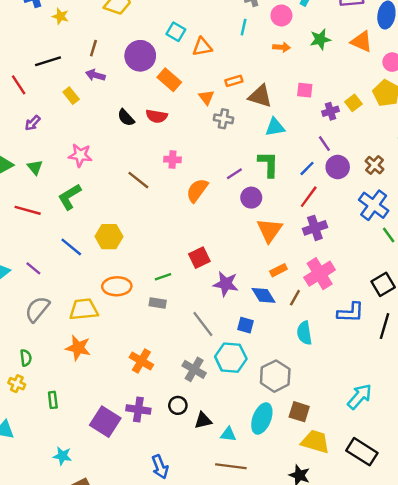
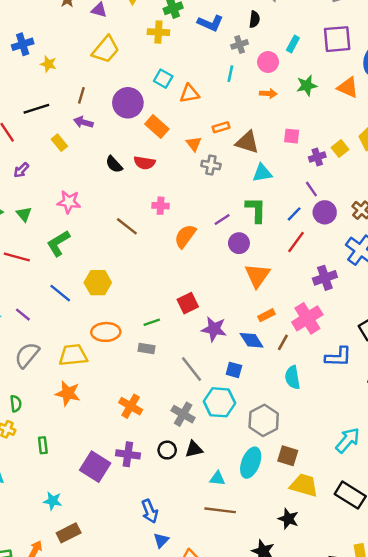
purple cross: (315, 228) -> (325, 278), moved
black triangle: (203, 420) -> (194, 449), moved

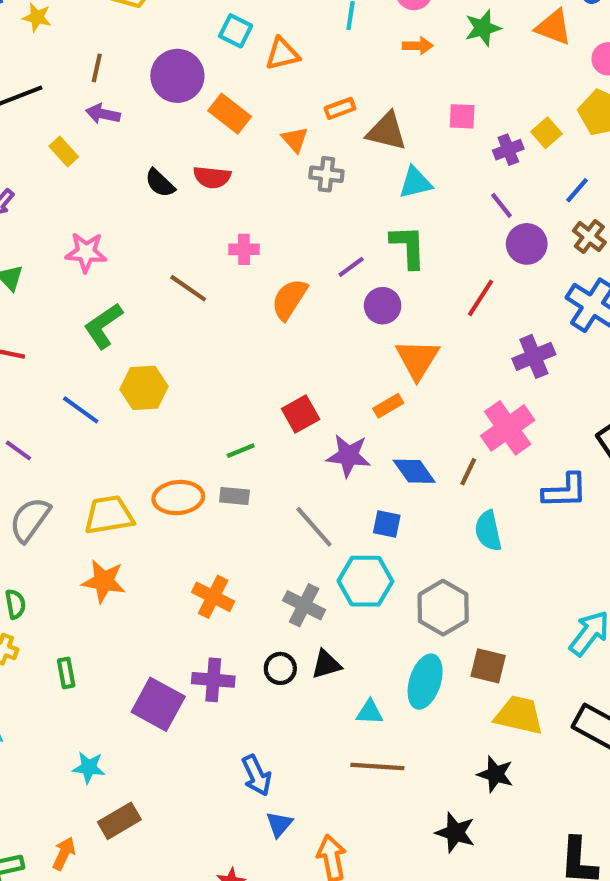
blue line: (294, 214) -> (577, 190), moved
green L-shape: (58, 243) -> (103, 326), moved
orange rectangle: (266, 315) -> (388, 406), moved
orange ellipse: (106, 332) -> (178, 498), moved

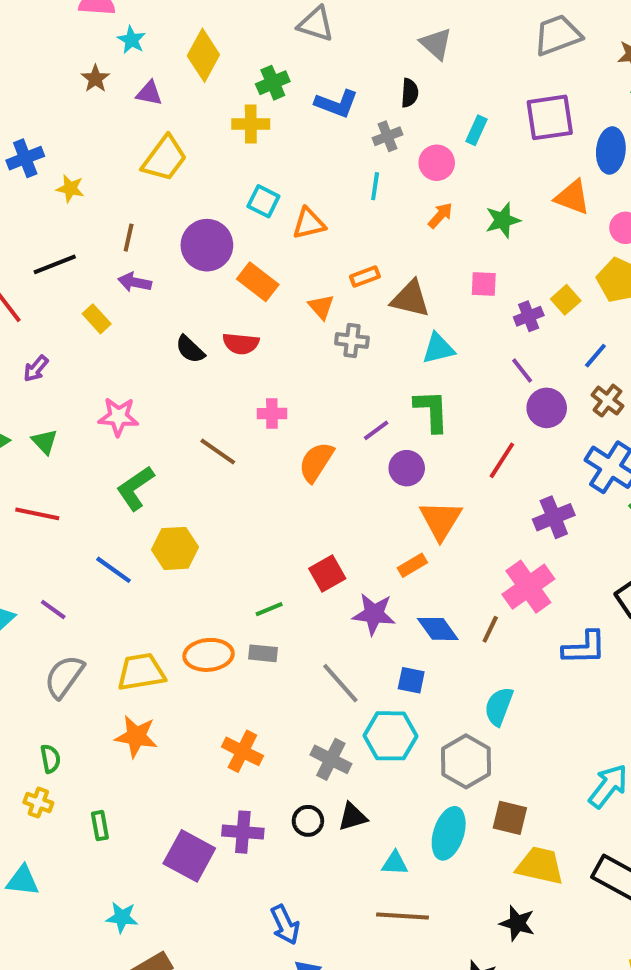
green star: (483, 28) -> (503, 220), moved
orange arrow: (418, 46) -> (440, 215), turned -48
cyan semicircle: (488, 531) -> (499, 706), moved, turned 33

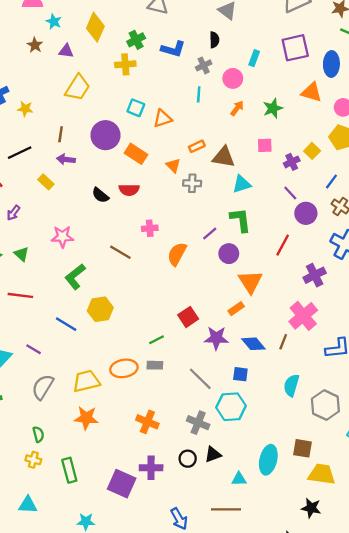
gray hexagon: (466, 761) -> (325, 405), moved
green rectangle: (100, 826) -> (69, 470), size x1.5
brown line: (403, 916) -> (226, 509), moved

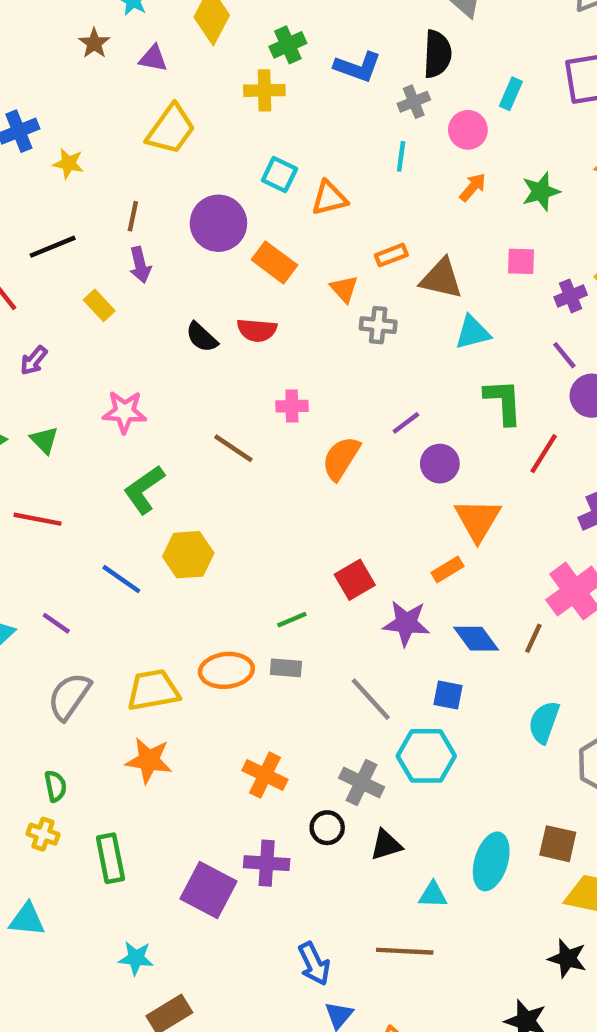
black semicircle: (214, 40) -> (437, 54), size x1.5
purple arrow: (66, 159) -> (140, 265), turned -114
green L-shape: (240, 220) -> (503, 402), moved
black circle: (188, 459) -> (327, 828), moved

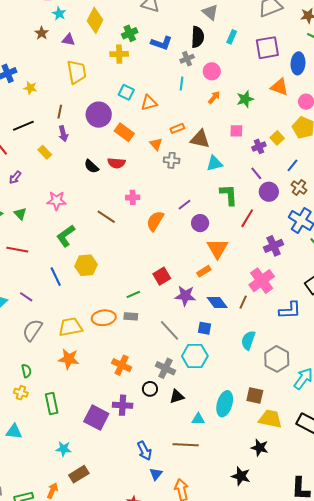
cyan rectangle: (511, 94) -> (232, 37), moved
yellow trapezoid: (171, 129) -> (77, 72), turned -45
blue line: (121, 579) -> (56, 277), turned 30

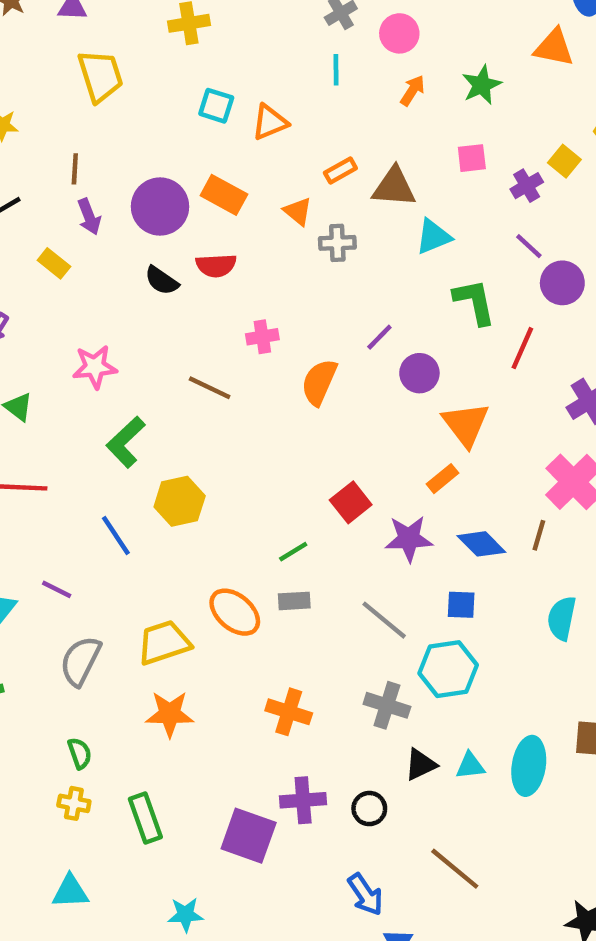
purple circle: (99, 115) -> (160, 207), moved
orange ellipse: (104, 318) -> (235, 612), turned 55
black circle: (150, 389) -> (369, 809), moved
cyan triangle: (198, 419) -> (470, 766), moved
brown line: (186, 445) -> (455, 869), turned 45

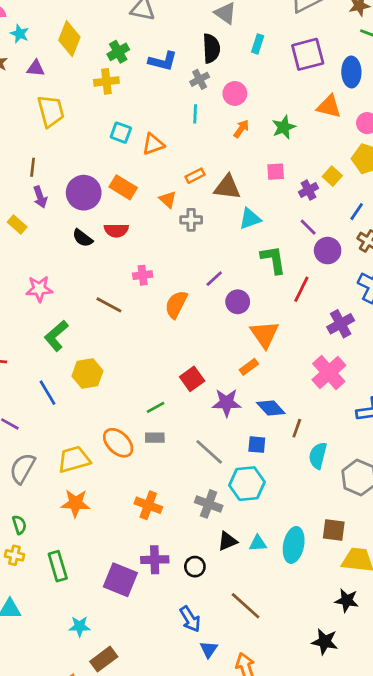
brown line: (539, 535) -> (297, 428), moved

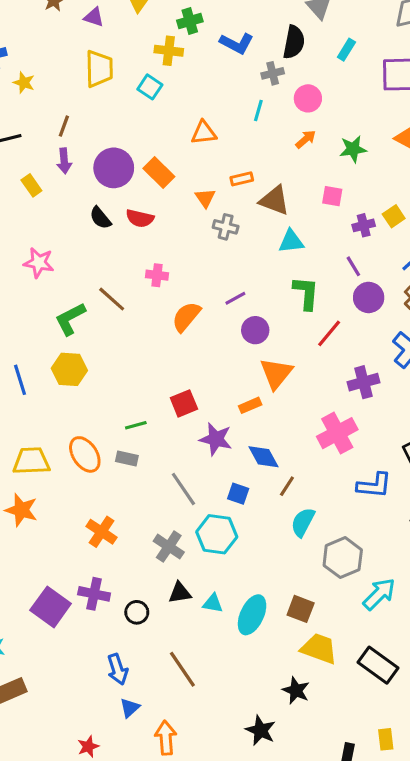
cyan square: (121, 133) -> (150, 87), moved
green L-shape: (56, 336) -> (70, 319), moved

